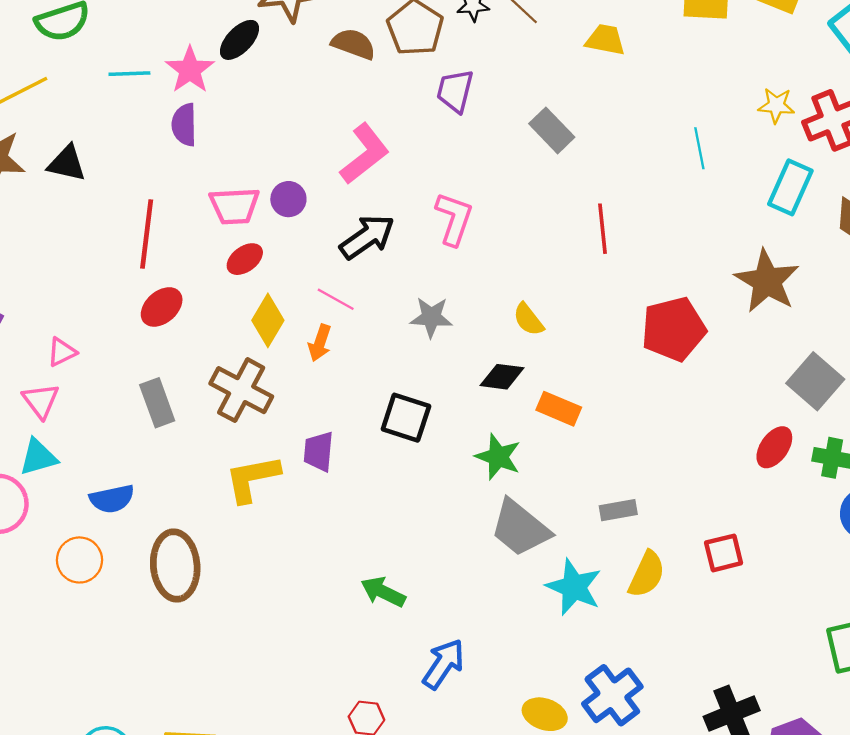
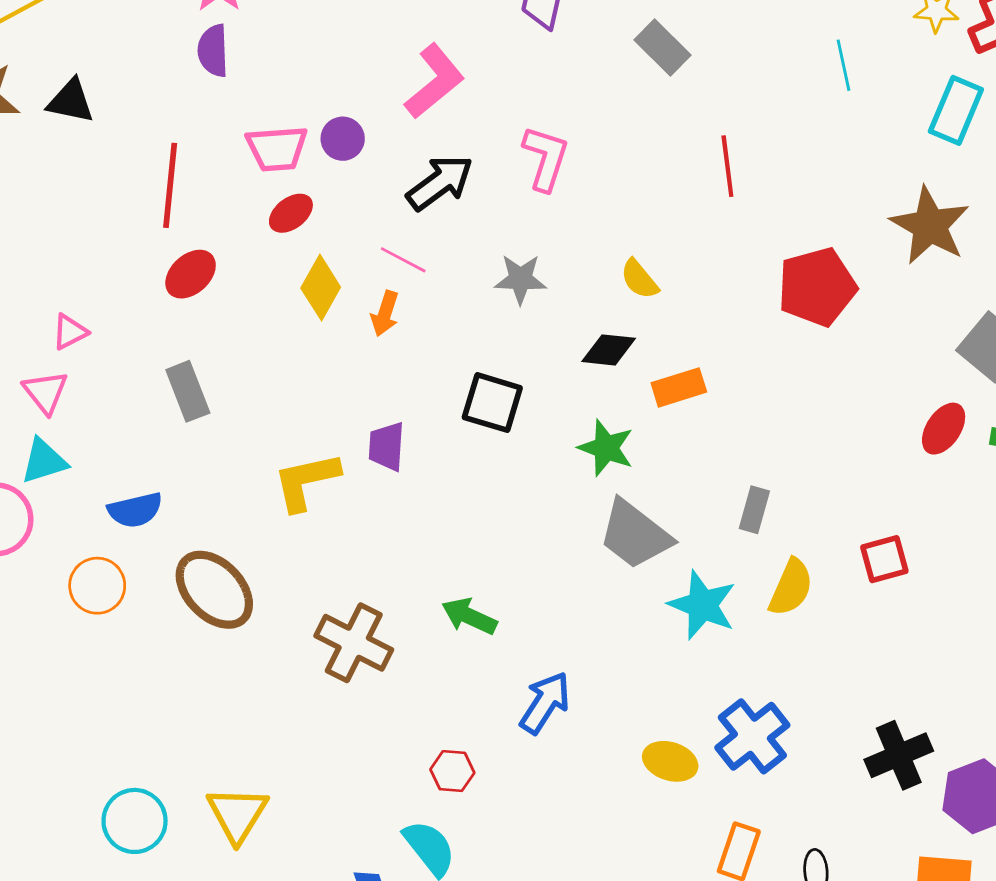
brown cross: (241, 390) -> (354, 643), moved
orange rectangle: (559, 409) -> (679, 387), turned -39
gray rectangle: (618, 510) -> (754, 510), turned -63
brown ellipse: (175, 566) -> (214, 590), turned -38

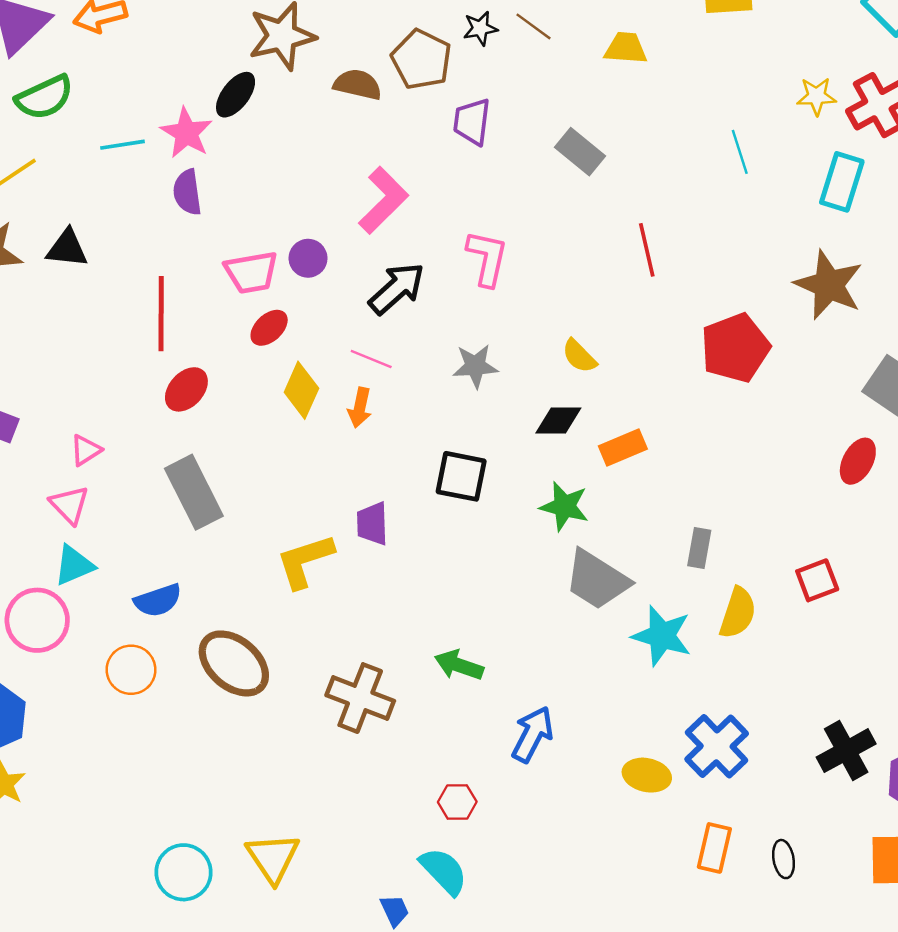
gray rectangle: (188, 391) -> (194, 492), size x1.4

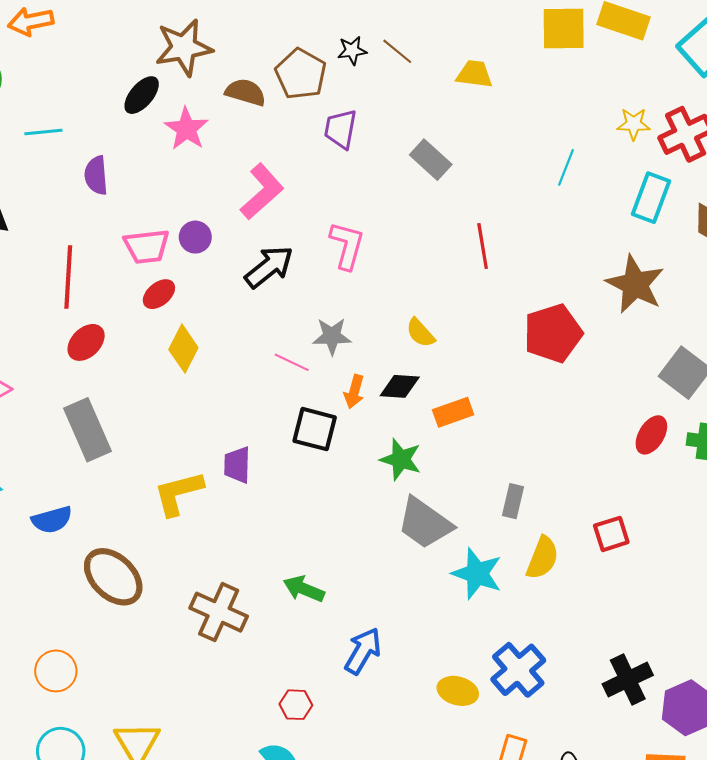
pink star: (186, 133) -> (186, 129), moved
cyan line: (740, 152) -> (566, 167), turned 36
pink line: (371, 359) -> (292, 362), moved
orange arrow: (360, 408) -> (354, 392), moved
orange circle: (131, 670) -> (56, 671), moved

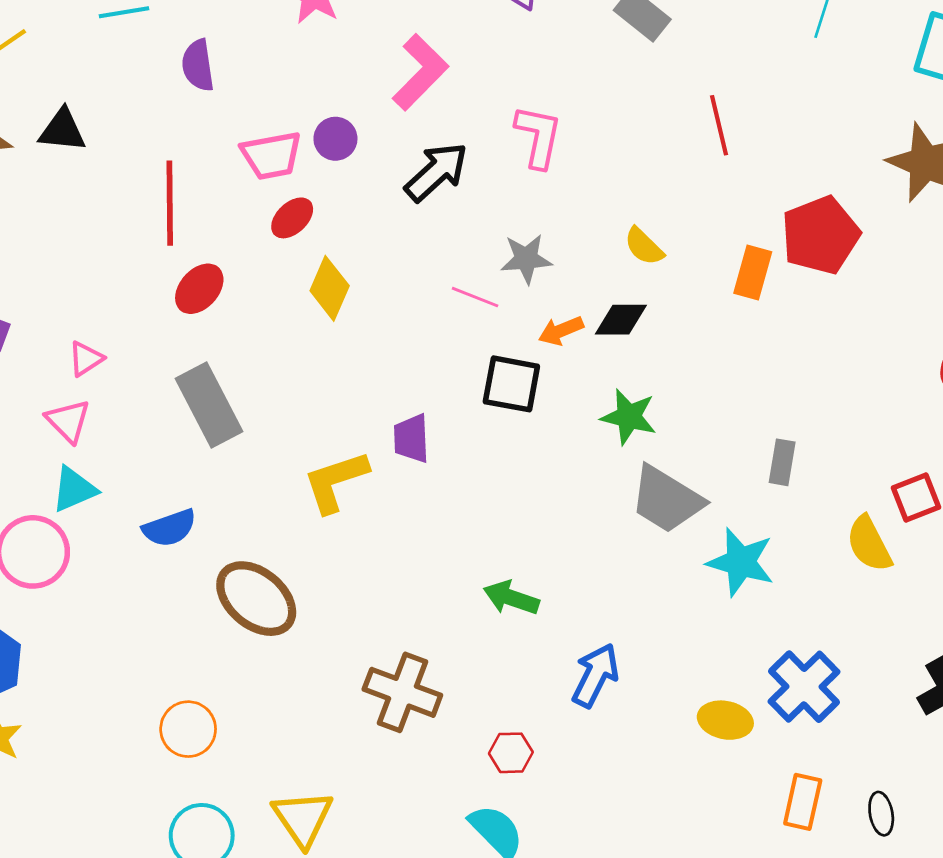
orange arrow: (354, 392) -> (561, 331), turned 56
orange rectangle: (453, 412) -> (753, 272), moved, turned -51
yellow semicircle: (542, 558) -> (869, 544), moved, turned 135
brown cross: (219, 612) -> (402, 692), moved

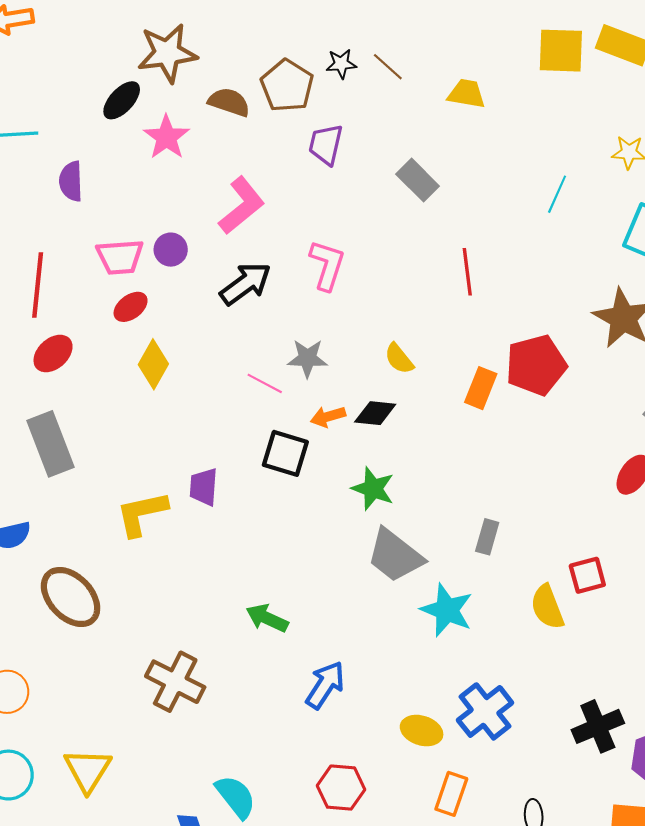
red hexagon: (511, 753) -> (341, 788), moved, size x1.4
orange rectangle: (803, 802) -> (451, 794), moved

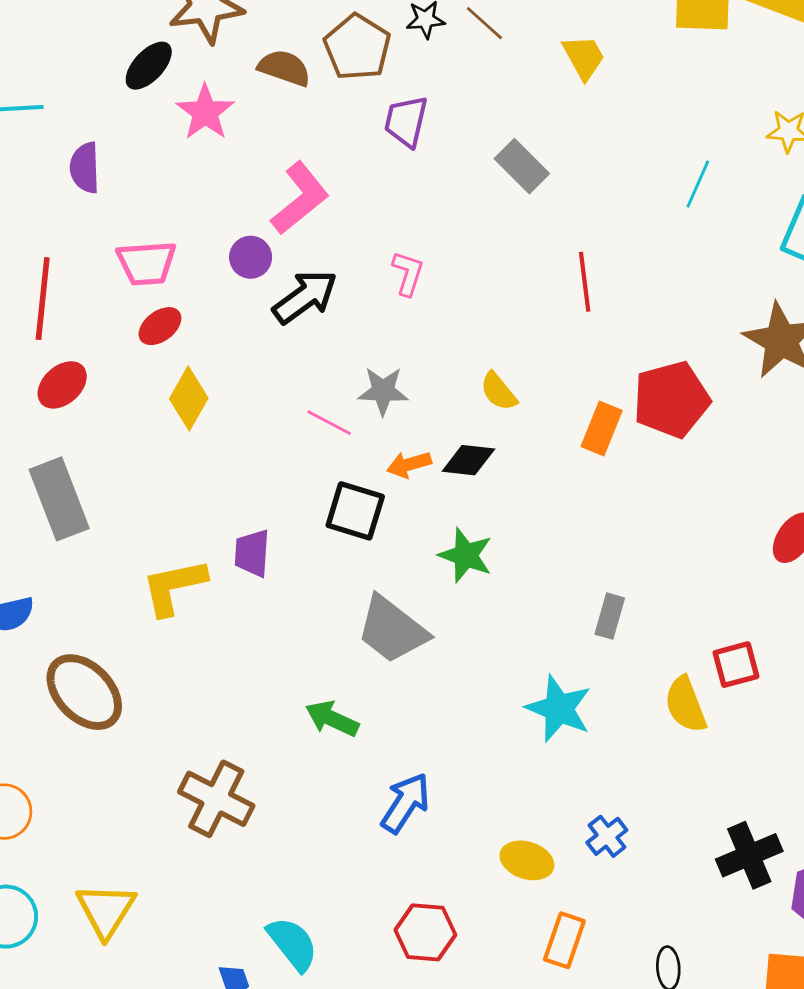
yellow trapezoid: (467, 94) -> (584, 57), turned 51
purple circle: (171, 250) -> (251, 257), moved
pink L-shape: (327, 265) -> (408, 273), size x0.7
gray trapezoid: (395, 556) -> (392, 630), moved
blue cross: (485, 711) -> (607, 836), size x0.6

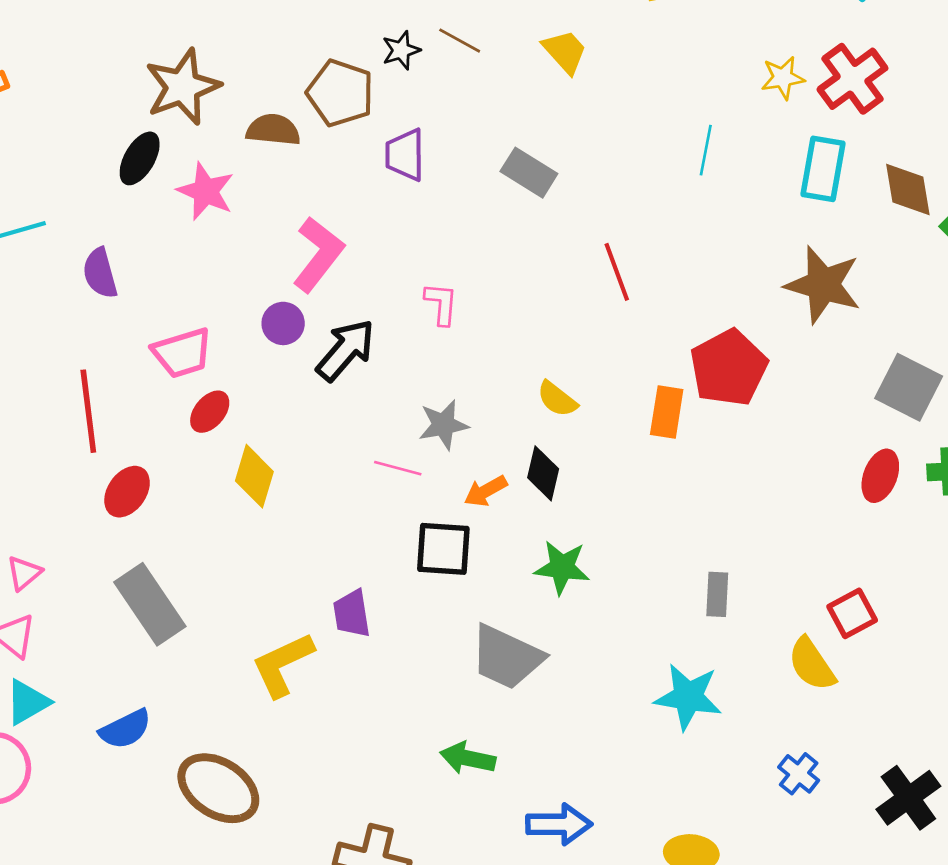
black diamond: (468, 460) -> (543, 473), turned -70
blue arrow: (405, 803) -> (559, 824), turned 70
blue cross: (607, 836) -> (799, 774), moved

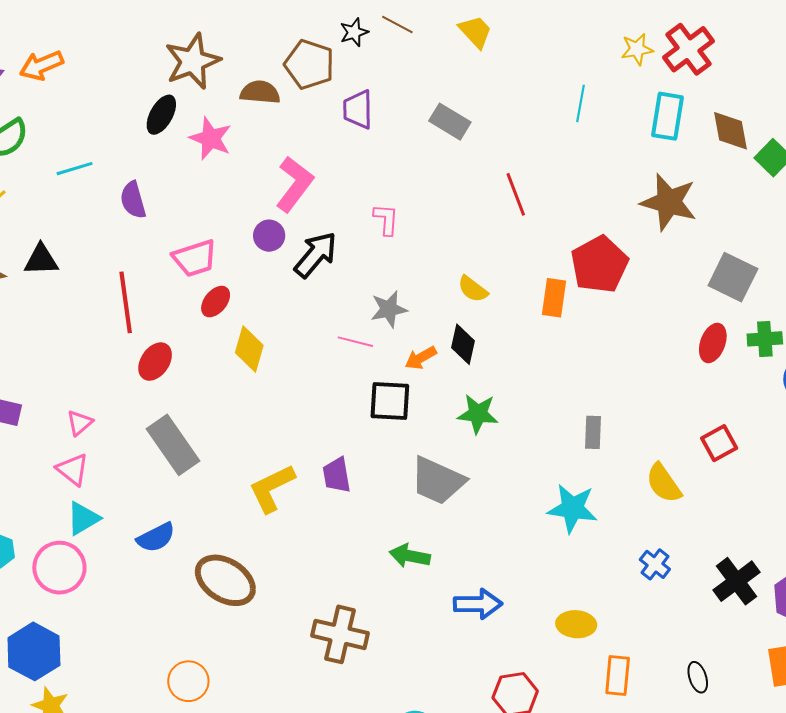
red square: (852, 613) -> (719, 443), moved
purple trapezoid: (352, 614) -> (337, 475), moved

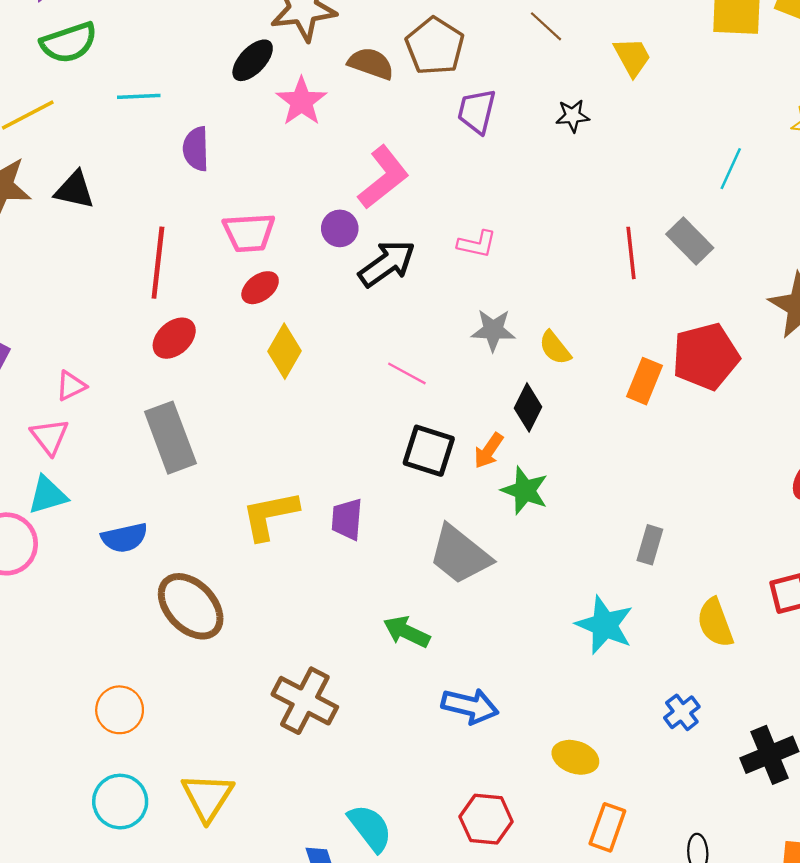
black star: (354, 32) -> (573, 116), moved
gray rectangle: (450, 122) -> (690, 241), moved
pink L-shape: (386, 220) -> (477, 244), turned 84
gray star: (389, 309) -> (493, 330), moved
orange arrow: (421, 358) -> (489, 451), moved, turned -40

